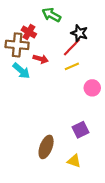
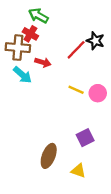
green arrow: (51, 15) -> (38, 16), moved
black star: (79, 33) -> (95, 41), moved
yellow line: (72, 66) -> (76, 90), moved, turned 48

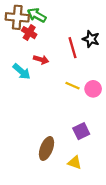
brown cross: (18, 48) -> (17, 17), moved
red line: (76, 50) -> (73, 48), turned -60

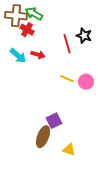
cyan arrow: (22, 72) -> (18, 56), moved
purple square: (81, 131) -> (54, 121), moved

